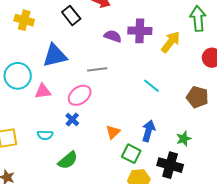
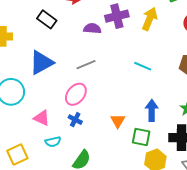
pink triangle: (43, 91) -> (42, 118), moved, turned 48

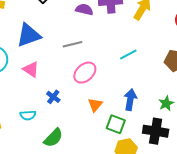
cyan line: (143, 66) -> (128, 55), turned -60
pink ellipse: (76, 94) -> (85, 73), moved
pink triangle: (42, 118) -> (31, 69), moved

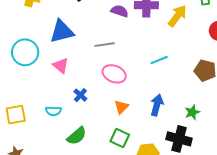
pink ellipse: (85, 73) -> (114, 74), turned 60
green square: (116, 124) -> (120, 138), moved

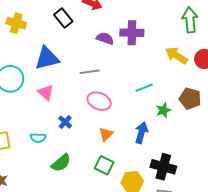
yellow arrow: (177, 16) -> (176, 55), moved, turned -95
green star: (192, 112) -> (163, 110), moved

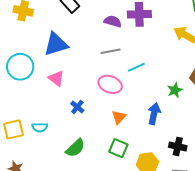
gray line: (90, 72) -> (110, 51), moved
cyan line: (144, 88) -> (136, 67), moved
cyan semicircle: (38, 138) -> (40, 127), moved
black cross: (163, 167) -> (178, 146), size x0.7

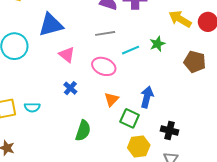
pink triangle: (56, 78) -> (67, 55), moved
green star: (175, 90) -> (157, 44), moved
green semicircle: (75, 148) -> (83, 131), moved, turned -30
green square: (118, 148) -> (130, 118), moved

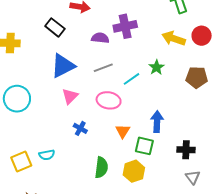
blue triangle: (51, 25) -> (63, 66), moved
pink triangle: (67, 55) -> (70, 96), turned 48
yellow hexagon: (139, 146) -> (134, 171), moved

